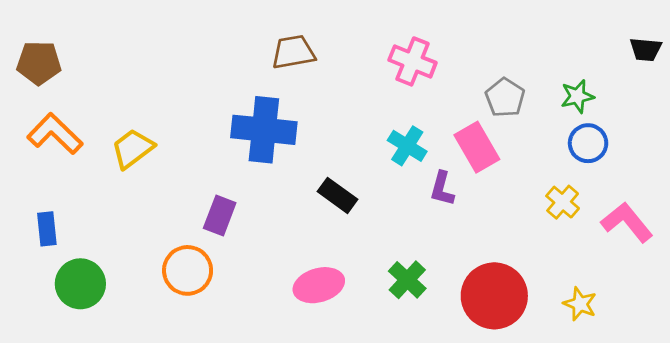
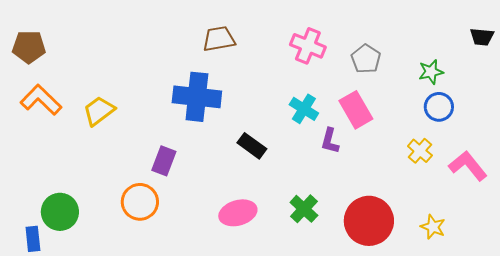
gray pentagon: (505, 98) -> (366, 59), moved
blue rectangle: (47, 229) -> (33, 239), moved

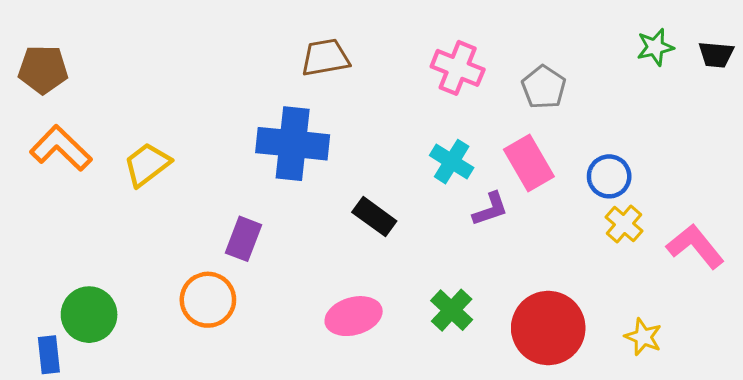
green star: (431, 72) -> (655, 47), moved
blue circle: (439, 107) -> (609, 176), moved
purple L-shape: (330, 141) -> (490, 209), turned -124

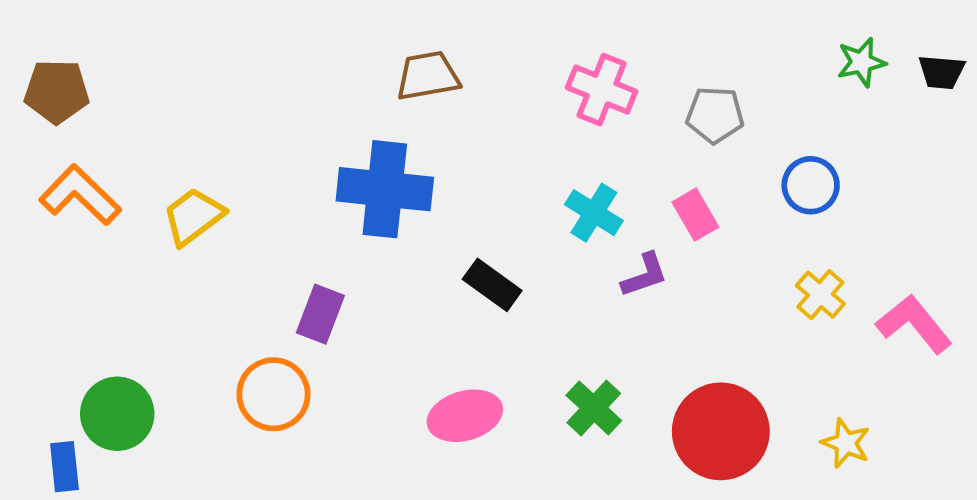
gray pentagon: (544, 87) -> (715, 115), turned -30
pink rectangle: (529, 163) -> (695, 215), size x0.7
blue circle: (609, 176) -> (811, 185), moved

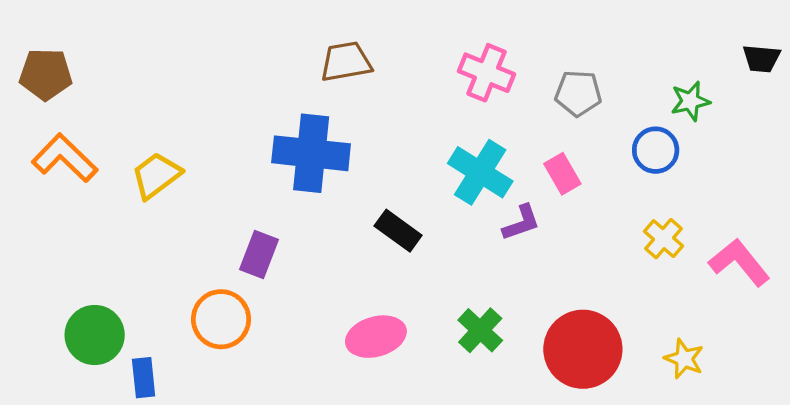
green star: (861, 62) -> (690, 101), moved
cyan cross: (594, 213) -> (480, 172), size x1.4
blue rectangle: (64, 467) -> (144, 378), moved

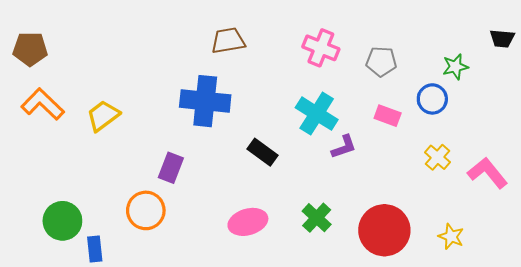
pink rectangle: (562, 174) -> (388, 116), moved, turned -40

